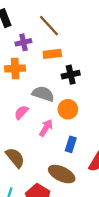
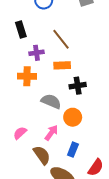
pink semicircle: (21, 112) -> (20, 133), moved
brown semicircle: (15, 158) -> (42, 155), moved

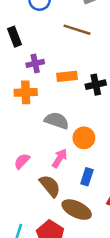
brown line: (61, 39) -> (77, 30), moved, turned -30
black cross: (78, 86) -> (96, 85), moved

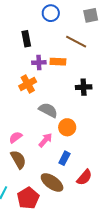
orange rectangle: (67, 76) -> (58, 62), moved
orange cross: (26, 92) -> (28, 84), turned -36
brown semicircle: (50, 186) -> (18, 160), moved

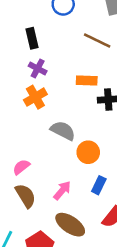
orange rectangle: (58, 62) -> (87, 81), moved
purple cross: (39, 63) -> (38, 68), moved, turned 32
pink arrow: (45, 140) -> (62, 190), moved
blue rectangle: (64, 158) -> (99, 185), moved

